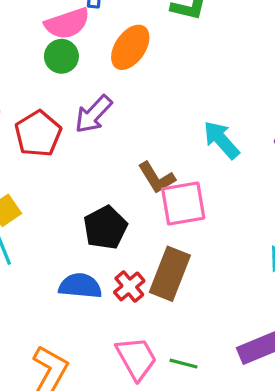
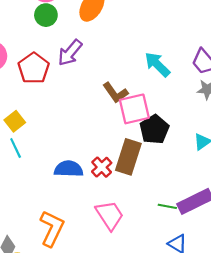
black pentagon: (105, 228) -> (154, 129), moved
green line: (184, 364) -> (167, 206), moved

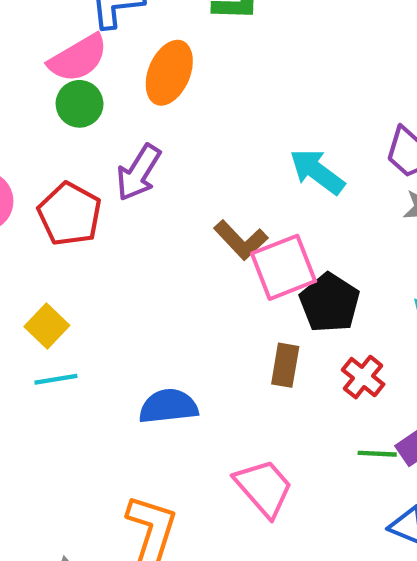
cyan line: (16, 148) -> (56, 379), turned -66
brown rectangle: (128, 157) -> (285, 365), size x0.6
red cross: (102, 167) -> (363, 377), moved

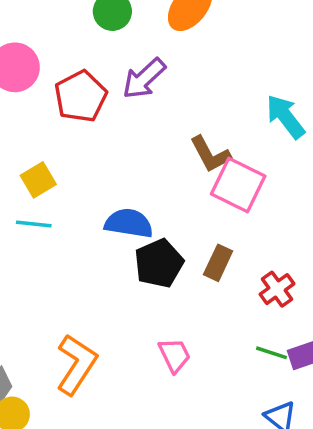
pink square: (284, 267) -> (238, 185), turned 32
black pentagon: (330, 303) -> (159, 263), moved
blue semicircle: (168, 406) -> (129, 223), moved
pink trapezoid: (264, 488) -> (174, 355), size x0.7

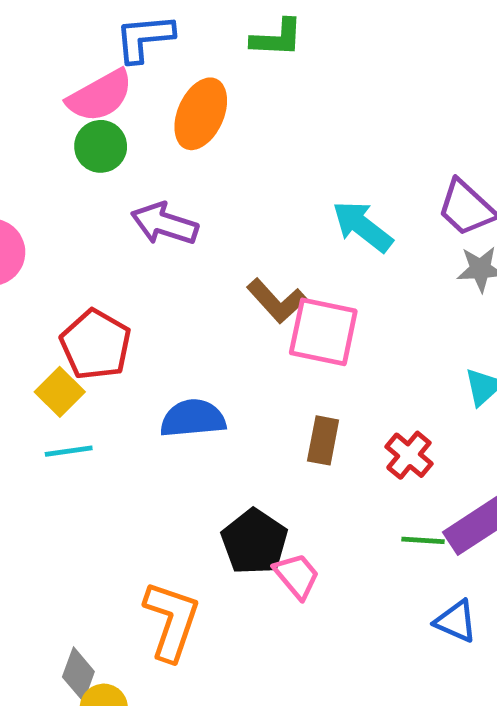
purple arrow: (144, 79) -> (164, 224), turned 75
red pentagon: (81, 96) -> (96, 345), moved
black pentagon: (159, 263) -> (254, 542), moved

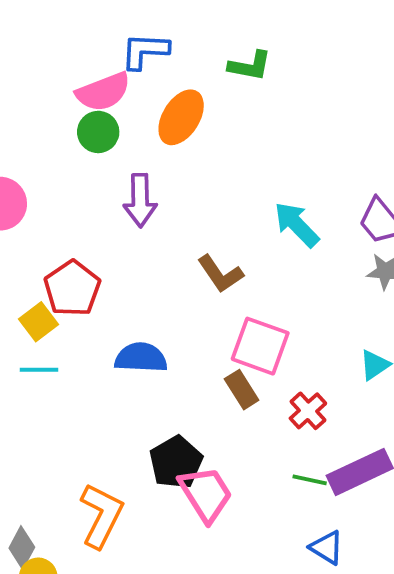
purple arrow: (164, 224) -> (140, 200), turned -117
pink square: (323, 332) -> (260, 346), moved
brown rectangle: (323, 440) -> (242, 390), turned -51
pink trapezoid: (297, 576) -> (206, 494), size x1.5

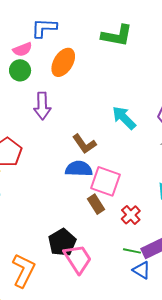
green L-shape: (250, 66) -> (117, 36), moved, size x1.4
pink semicircle: (103, 92) -> (22, 49), size x0.7
blue semicircle: (141, 358) -> (79, 169), moved
blue triangle: (327, 548) -> (142, 270), moved

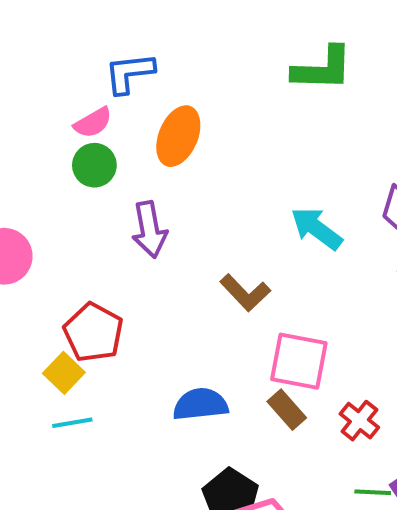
green L-shape: (117, 36) -> (323, 69), moved
blue semicircle: (79, 169) -> (200, 404), moved

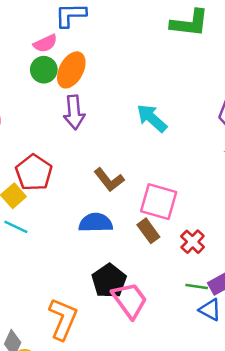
orange ellipse: (178, 136) -> (71, 70), moved
cyan arrow: (316, 228) -> (152, 118), moved
brown L-shape: (245, 293) -> (109, 180), moved
cyan line: (72, 423) -> (16, 227), turned 30

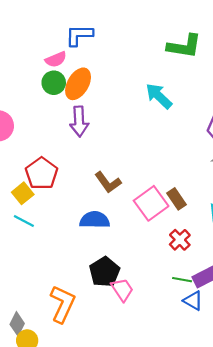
cyan arrow: (152, 118) -> (159, 96), moved
pink square: (159, 202) -> (151, 203), turned 36
brown rectangle: (148, 231) -> (176, 199), moved
pink trapezoid: (130, 300) -> (122, 290), size x0.7

